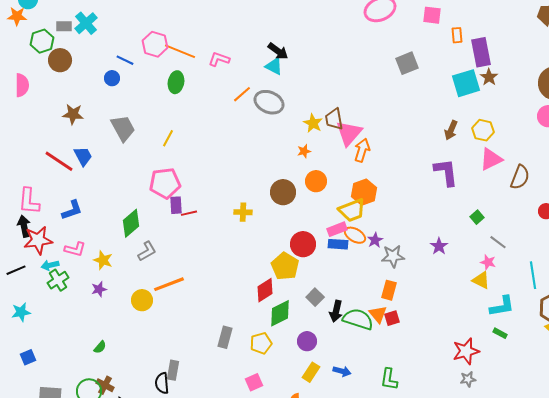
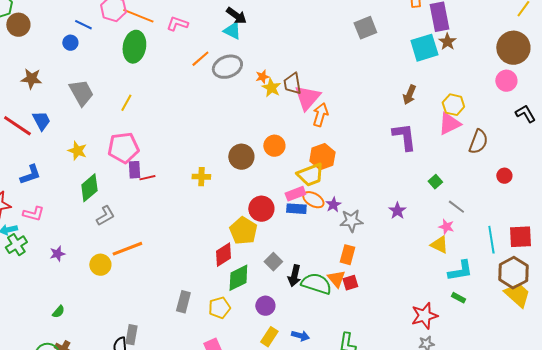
green ellipse: (176, 82) -> (134, 47), size x1.4
gray ellipse: (269, 102) -> (227, 67), turned -44
yellow hexagon: (483, 130) -> (453, 105), moved
orange star: (304, 151) -> (262, 77), moved
yellow star: (103, 260) -> (77, 151), moved

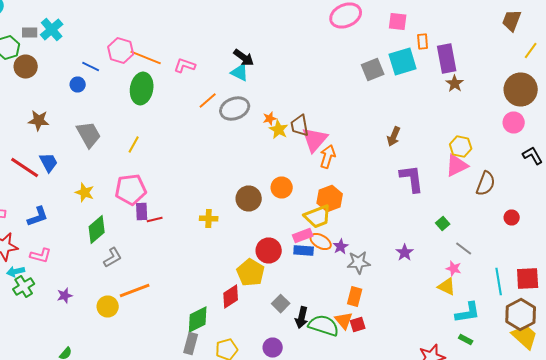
cyan square: (424, 48) -> (403, 62), moved
brown arrow: (409, 95) -> (394, 136), moved
green diamond: (238, 278) -> (198, 320), moved

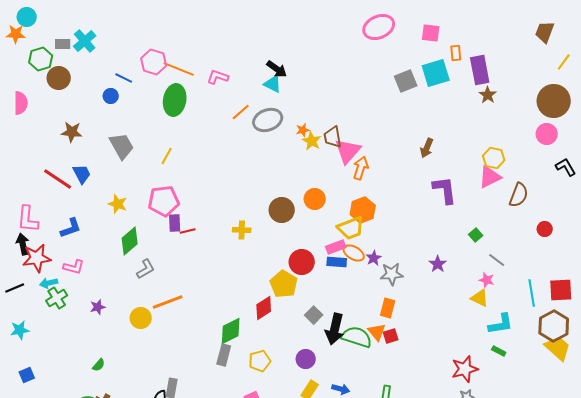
black arrow: (302, 318) -> (335, 329), size x1.4

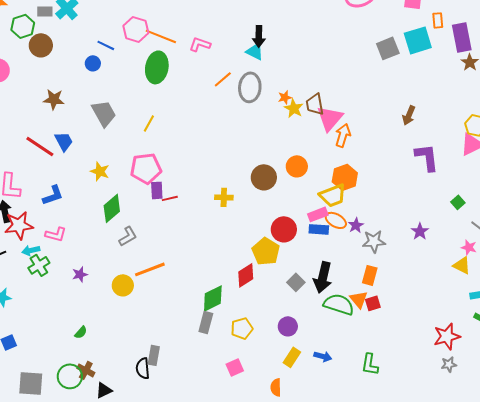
black arrow: (277, 69) -> (259, 36), turned 55
gray ellipse: (268, 120) -> (250, 87), turned -64
black arrow: (335, 329) -> (323, 277), moved

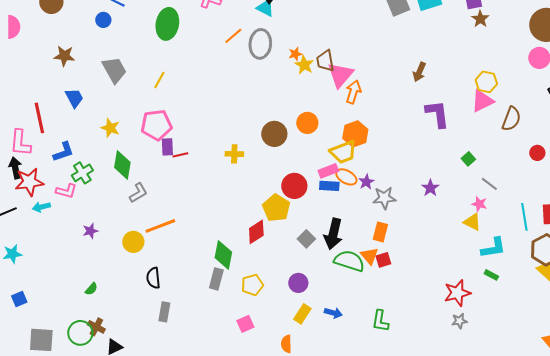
red line: (40, 146) -> (39, 118), moved, turned 44
green diamond: (112, 208) -> (122, 165), turned -40
green cross: (39, 265) -> (82, 173), moved
green diamond: (213, 298) -> (223, 255), turned -52
black semicircle: (143, 368) -> (153, 278), moved

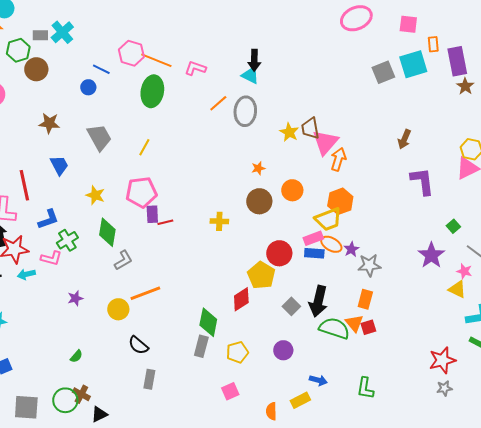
orange star: (295, 54) -> (258, 168), moved
purple star: (430, 188) -> (431, 255), moved, size x1.5
black semicircle: (153, 278) -> (138, 345), turned -45
yellow rectangle: (302, 314) -> (300, 400), moved, turned 30

